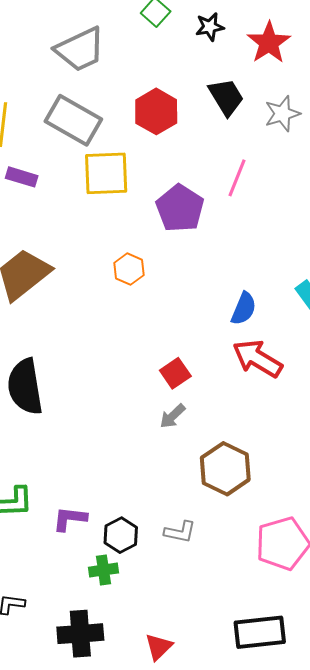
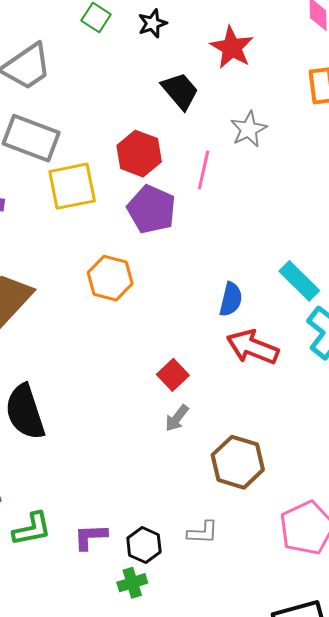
red star: (269, 43) -> (232, 48), moved
red hexagon: (156, 111) -> (139, 154), moved
gray star: (282, 114) -> (249, 129), moved
orange hexagon: (129, 269) -> (110, 278), size x1.4

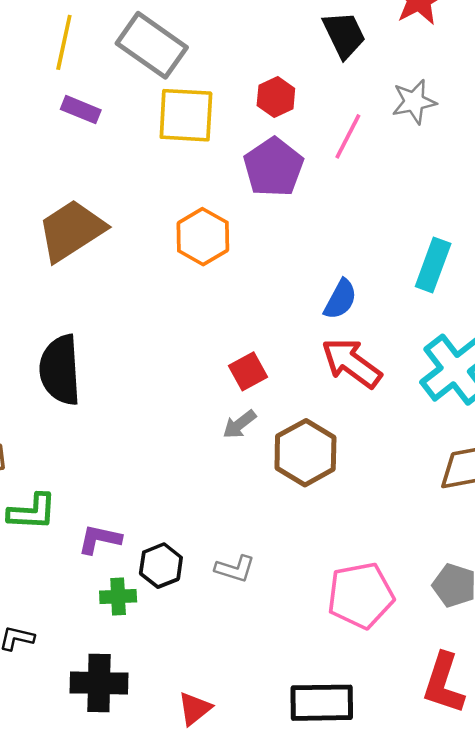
red hexagon: (139, 154) -> (276, 97), size x0.7
cyan rectangle: (299, 281) -> (433, 265), moved, turned 51
brown hexagon: (238, 462) -> (305, 453), moved
green cross: (132, 583) -> (118, 597), moved

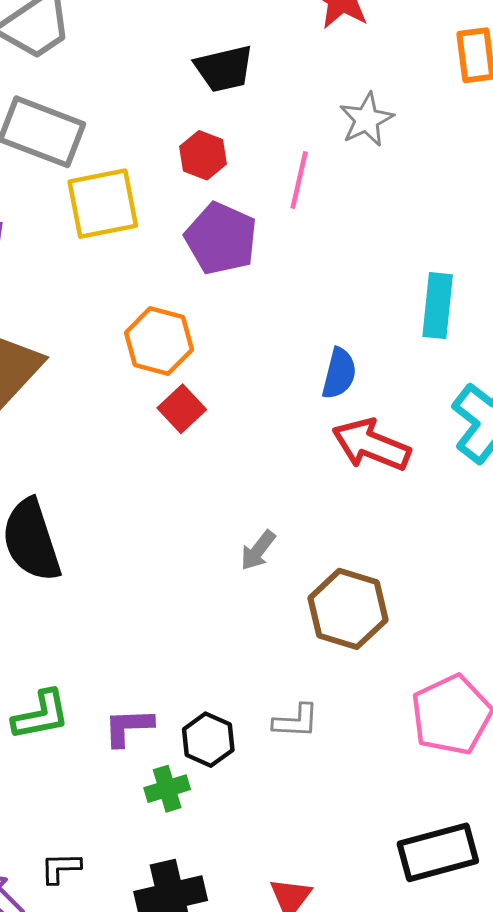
black trapezoid: (344, 35) -> (224, 69), moved, turned 117
red square: (248, 371) -> (182, 409), moved
brown hexagon: (305, 453) -> (348, 609), moved

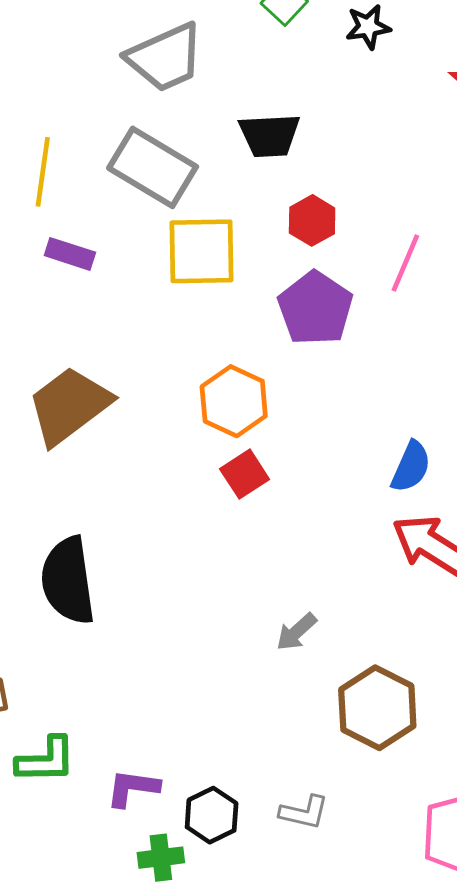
black trapezoid: (224, 69) -> (269, 135), moved

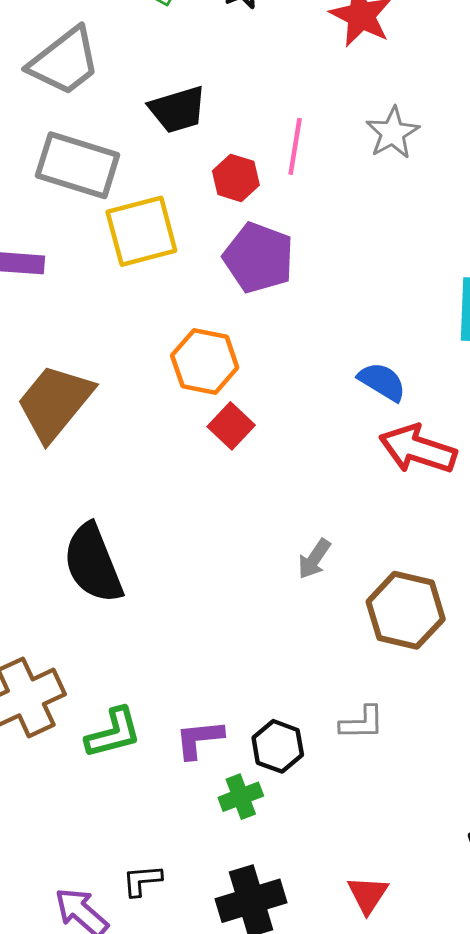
pink line: (405, 263) -> (295, 146), moved
blue semicircle: (411, 467) -> (382, 382), turned -69

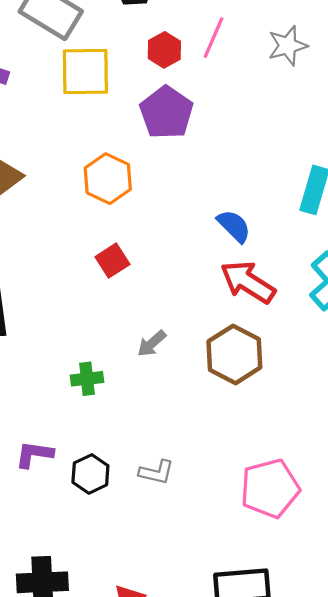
red square: (231, 426) -> (112, 261), moved
brown hexagon: (406, 610) -> (234, 354), moved
green cross: (241, 797) -> (87, 379), moved

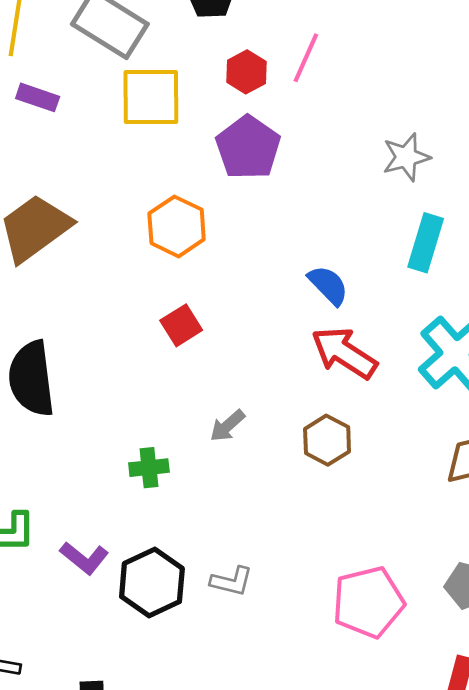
gray star: (288, 46) -> (406, 157), moved
brown hexagon: (234, 354) -> (327, 440), size x0.7
purple L-shape: (34, 454) -> (84, 558), turned -150
black hexagon: (90, 474) -> (152, 582), size x1.4

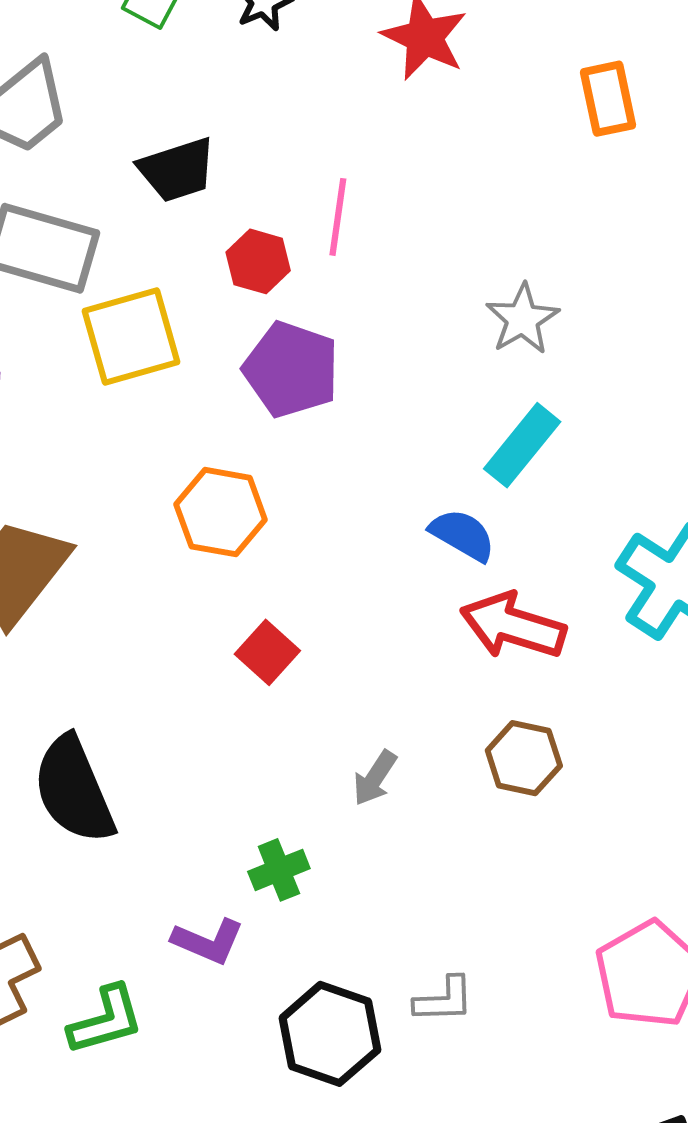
cyan rectangle: (426, 243) -> (522, 445), moved, turned 38
purple L-shape: (84, 558) -> (208, 941), moved

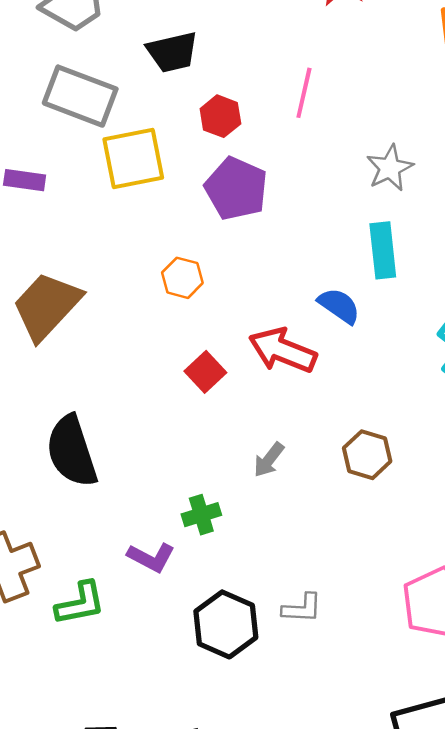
pink line: (338, 217) -> (304, 93), moved
cyan rectangle: (522, 445) -> (383, 250), turned -50
orange hexagon: (221, 512) -> (182, 278), size x0.7
red arrow: (513, 626) -> (283, 350), moved

